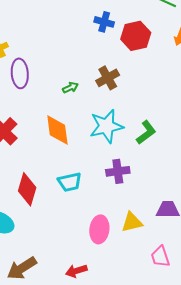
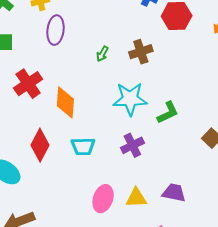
green arrow: (70, 88) -> (102, 54), turned 133
orange diamond: (57, 130) -> (65, 102), moved
purple cross: (118, 171) -> (132, 145), turned -30

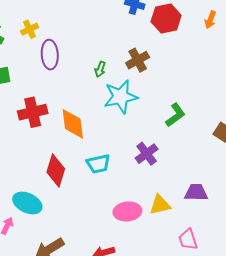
red cross: (28, 84) -> (33, 112), turned 32
cyan star: (130, 99) -> (121, 97), moved
pink ellipse: (103, 199) -> (127, 211), turned 76

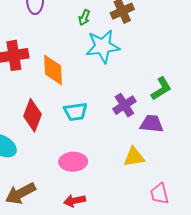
green L-shape: (175, 115) -> (161, 89), moved
purple trapezoid: (196, 193) -> (152, 124), moved
pink ellipse: (127, 211) -> (73, 162), moved

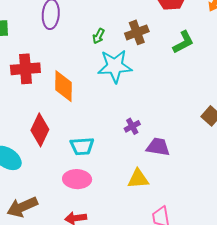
green L-shape: (161, 89) -> (183, 42), moved
purple cross: (124, 105) -> (132, 126), size x0.7
cyan trapezoid: (75, 112) -> (82, 146), moved

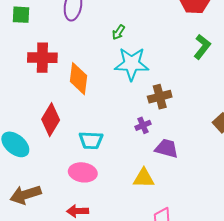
brown cross: (137, 32) -> (160, 97), moved
green L-shape: (183, 42) -> (202, 47), turned -30

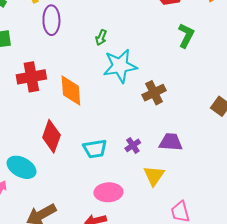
purple cross: (143, 125) -> (133, 145), moved
pink ellipse: (83, 172) -> (108, 192), moved
yellow triangle: (144, 178) -> (154, 176), turned -45

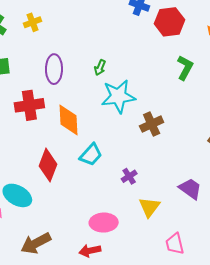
purple ellipse: (51, 20) -> (54, 69), moved
purple trapezoid: (171, 142) -> (190, 189), moved, turned 30
cyan trapezoid: (95, 149) -> (91, 155), moved, turned -40

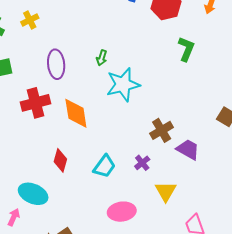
brown cross: (152, 124) -> (162, 130), moved
cyan trapezoid: (91, 155) -> (104, 166), moved
red diamond: (48, 165) -> (60, 160), size x0.7
purple trapezoid: (190, 189) -> (188, 149), moved

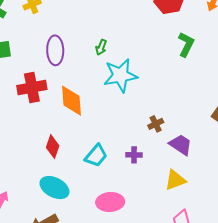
brown cross: (162, 130) -> (156, 124), size x0.7
purple cross: (142, 163) -> (134, 155), turned 35
yellow triangle: (166, 191) -> (175, 180), moved, turned 35
cyan ellipse: (33, 194) -> (54, 188), moved

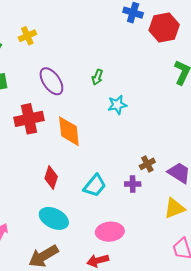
purple ellipse: (55, 50) -> (51, 81), turned -32
cyan star: (120, 75) -> (117, 105), size x0.6
brown cross: (156, 124) -> (147, 164), moved

